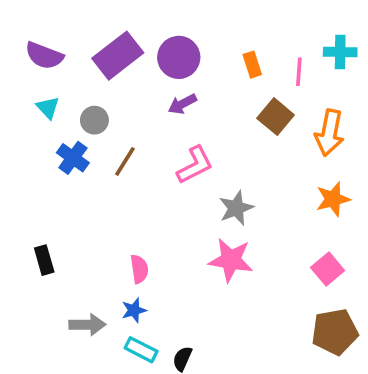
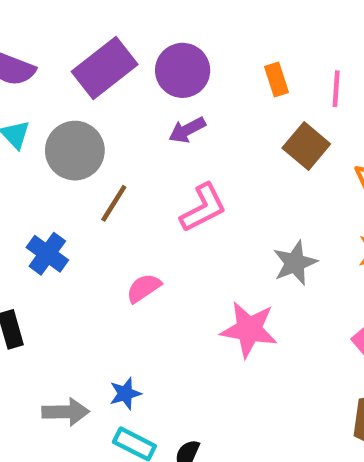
gray circle: (94, 120) -> (75, 151), size x1.6
blue cross: (73, 158) -> (47, 254), moved
gray star: (236, 208) -> (295, 263), moved
pink semicircle: (139, 269) -> (144, 288), moved, turned -116

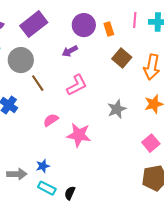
purple circle: (183, 70) -> (84, 25), moved
pink line: (336, 89) -> (135, 20), moved
brown line: (114, 203) -> (38, 83), turned -66
pink star: (249, 329) -> (79, 135), moved

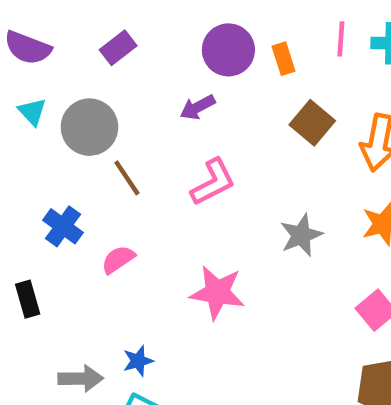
purple rectangle: (34, 24) -> (118, 48), size x0.6
pink semicircle: (51, 120) -> (118, 259), moved

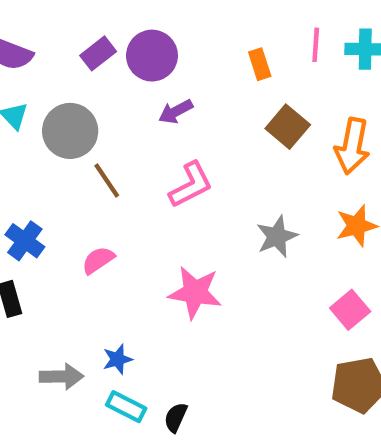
purple circle: (228, 50) -> (152, 56), moved
blue cross: (63, 226) -> (25, 241), moved

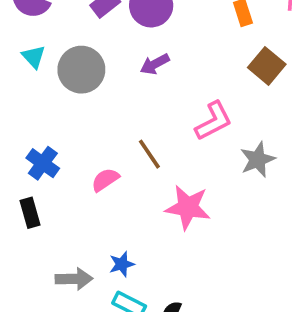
purple arrow: (176, 112) -> (155, 64), moved
brown line: (107, 180) -> (149, 154), moved
pink L-shape: (191, 185) -> (214, 121), moved

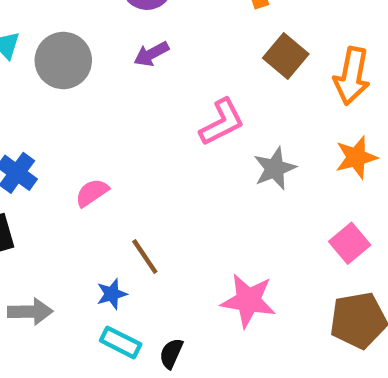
brown line: (149, 154) -> (145, 257), moved
pink star: (188, 207) -> (248, 301), moved
gray arrow: (74, 279) -> (30, 312), moved

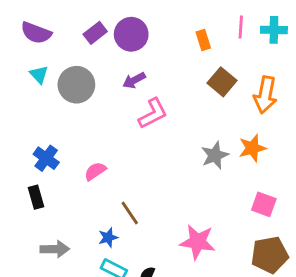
pink L-shape: (222, 122) -> (153, 114), moved
orange star: (356, 157) -> (252, 148), moved
pink square: (350, 243) -> (264, 204), turned -30

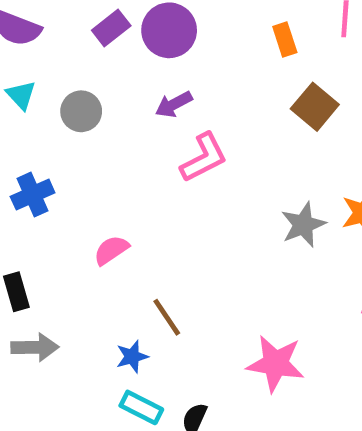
gray circle: (76, 85) -> (81, 111), size x0.7
blue cross: (46, 158) -> (33, 195), moved, turned 30
gray arrow: (55, 249) -> (35, 347), moved

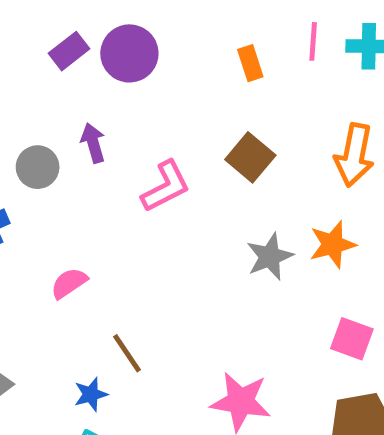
purple arrow: (174, 104) -> (93, 143), moved, turned 102
brown square: (315, 107) -> (250, 157), moved
gray circle: (81, 111) -> (38, 167), moved

